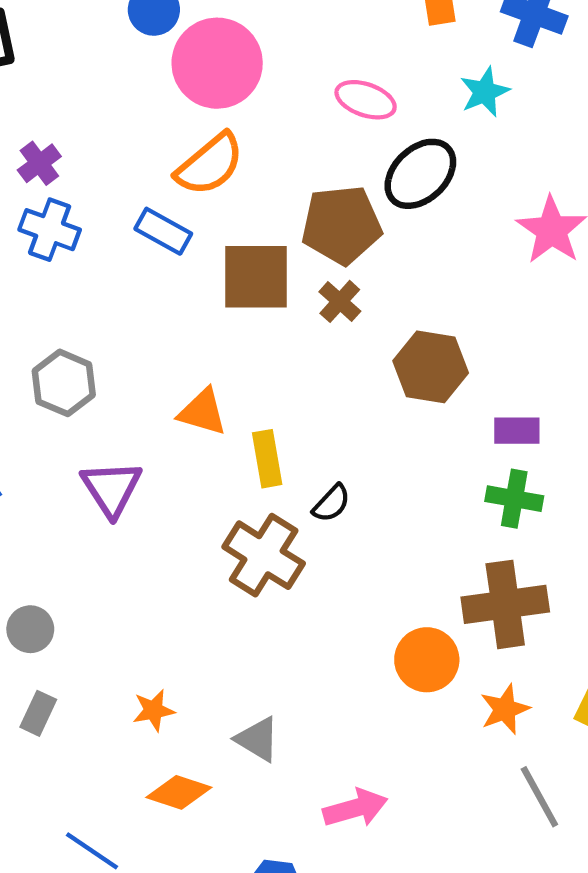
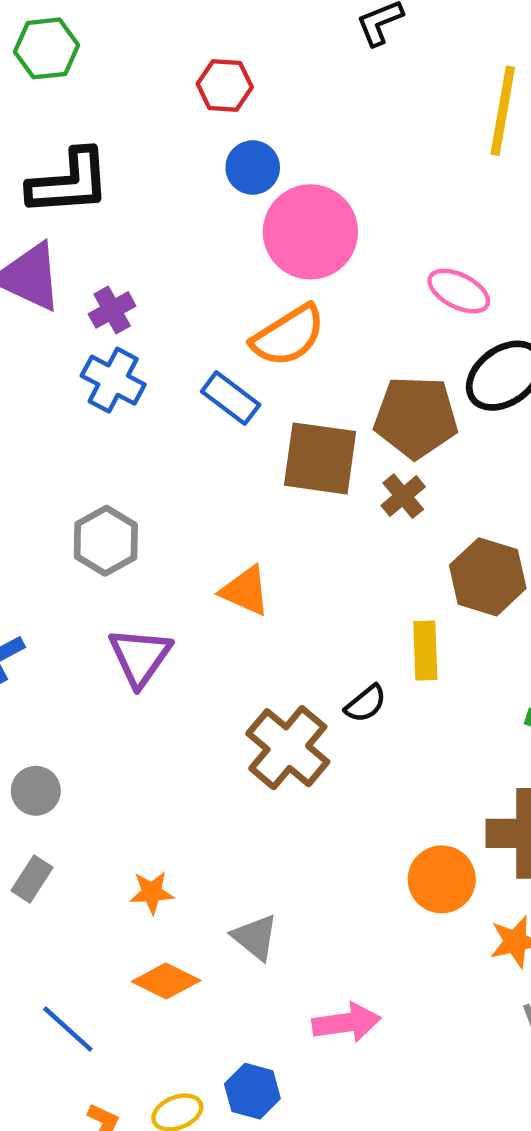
yellow rectangle: (267, 459) -> (425, 650), moved

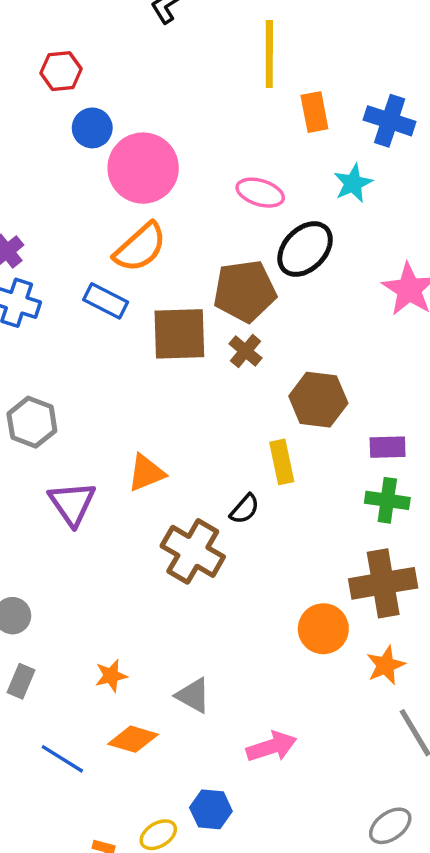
orange triangle: (245, 591) -> (146, 473), moved, turned -36
blue line: (68, 1029) -> (62, 759), moved

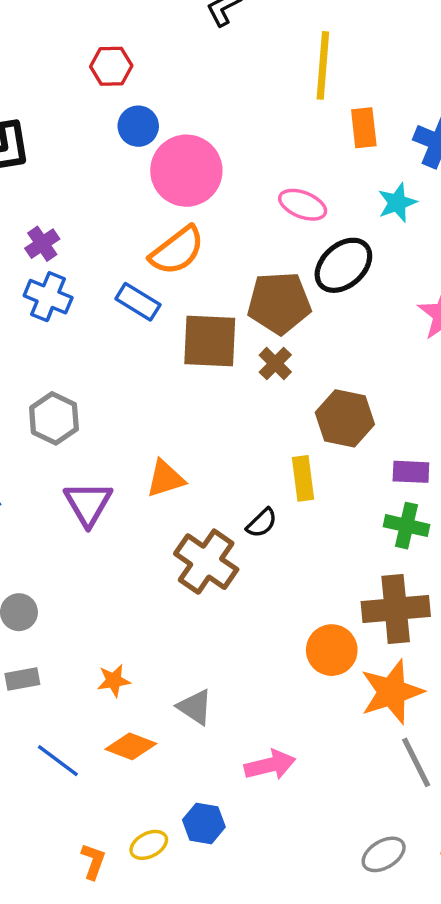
orange star: (386, 665) -> (392, 692), size x1.6
gray rectangle: (21, 681) -> (22, 679), turned 52

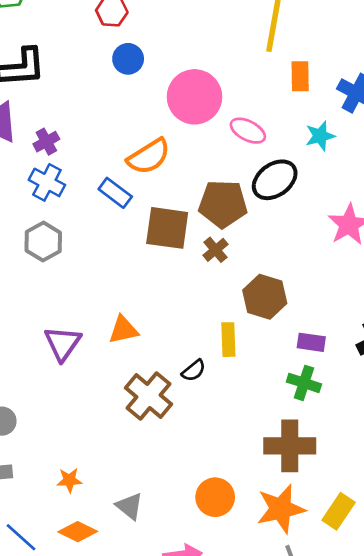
pink circle: (186, 171) -> (195, 97), moved
gray hexagon: (54, 418) -> (43, 242), moved
orange circle: (332, 650) -> (215, 497), moved

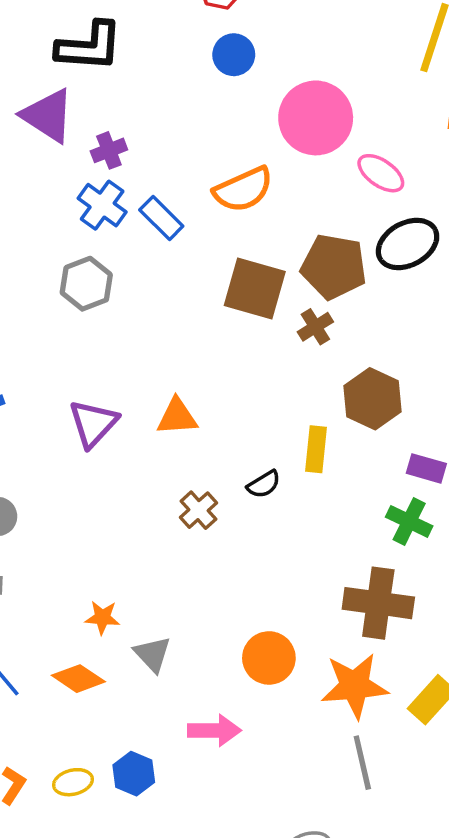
blue rectangle: (115, 193) -> (161, 218), moved
brown cross: (148, 396) -> (198, 510), size x0.6
orange star: (69, 480) -> (102, 618), moved

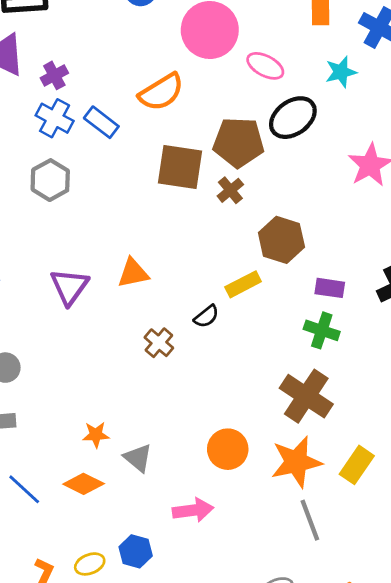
yellow rectangle: (316, 449) -> (243, 284), turned 64
brown cross: (378, 603) -> (306, 396), turned 33

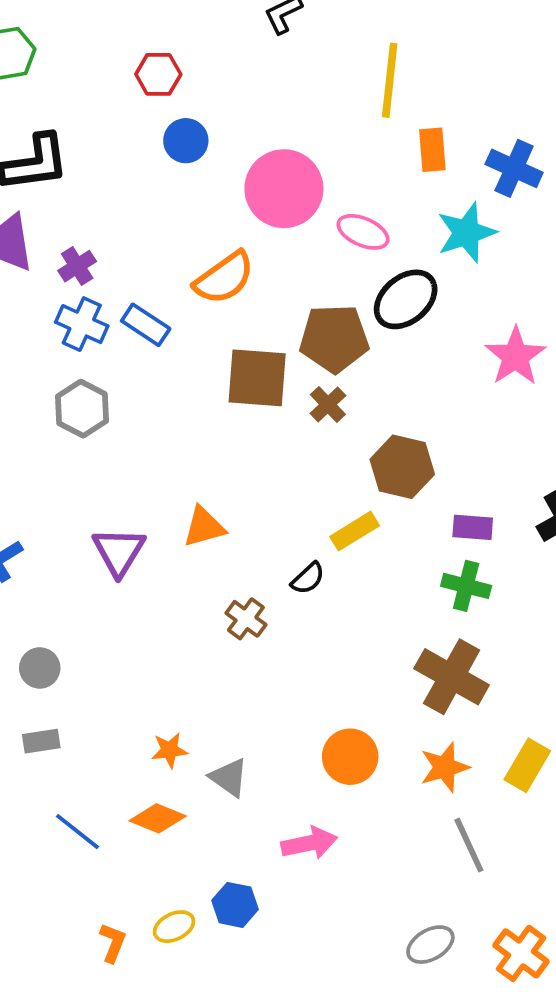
cyan star: (341, 72) -> (466, 233), size x1.4
orange star: (296, 462) -> (445, 767), size x0.7

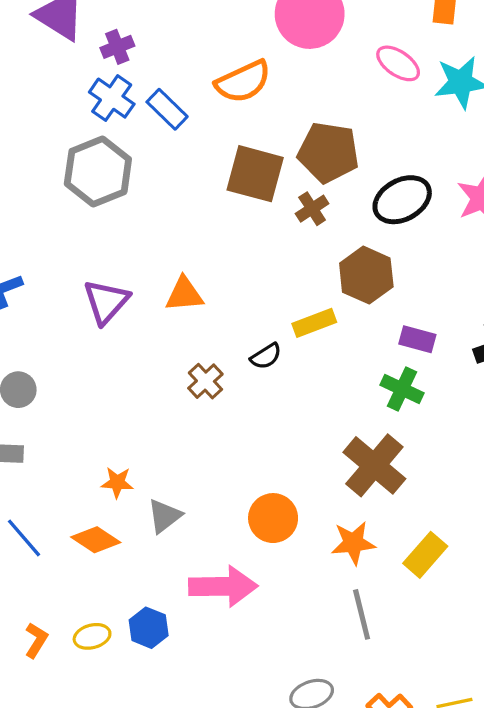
pink ellipse: (363, 232) -> (398, 63), moved
black ellipse: (406, 299) -> (402, 200), moved
gray hexagon: (82, 409) -> (98, 171), size x1.4
gray triangle: (229, 777) -> (164, 516), turned 36
pink arrow: (309, 843) -> (223, 586), size x1.4

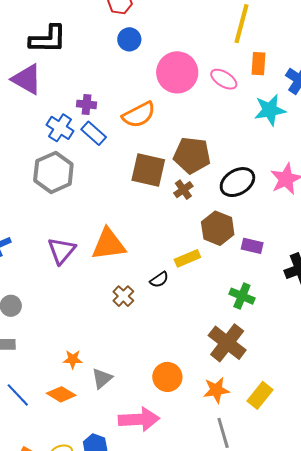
purple cross: (117, 47) -> (87, 104), moved, turned 30
pink ellipse: (398, 63) -> (224, 79), moved
orange triangle: (184, 294) -> (108, 244), size x1.5
purple rectangle: (417, 339) -> (252, 246), moved

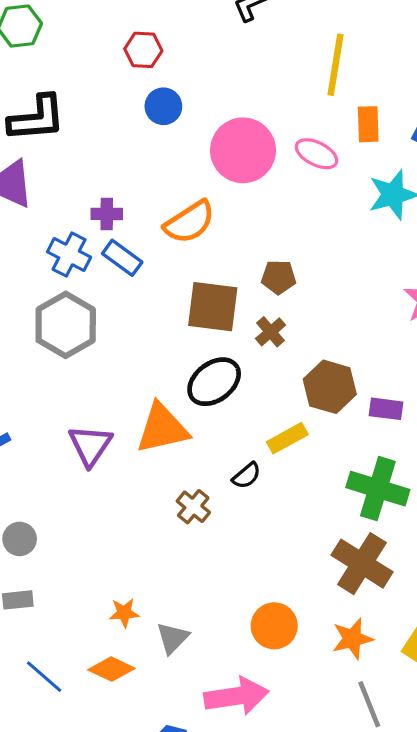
brown pentagon: (192, 155) -> (279, 277), size x0.6
black ellipse: (237, 182) -> (214, 382), moved
green cross: (242, 296) -> (378, 489), size x1.5

